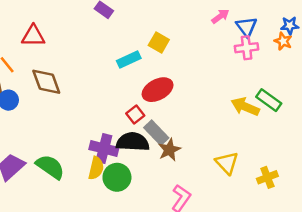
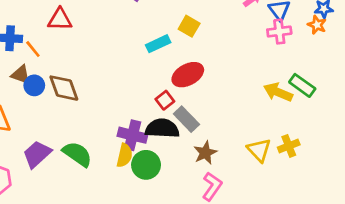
brown diamond: (46, 82) -> (64, 88), moved
brown star: (169, 150) -> (205, 153), moved
yellow cross: (267, 177) -> (289, 146), moved

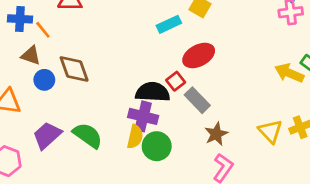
blue circle: (34, 85) -> (44, 80), moved
black semicircle: (162, 128) -> (153, 92), moved

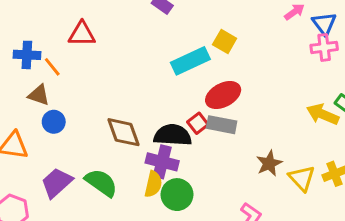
cyan rectangle: (169, 24) -> (190, 61), size x1.4
brown diamond: (74, 69) -> (124, 132), moved
gray rectangle: (197, 100) -> (222, 125), moved, turned -35
brown star: (216, 134) -> (269, 163), moved

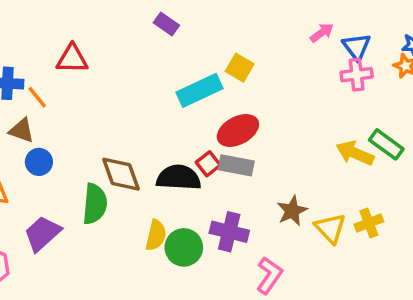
purple cross: (162, 162) -> (229, 232), moved
green semicircle: (101, 183) -> (95, 204), moved, turned 60

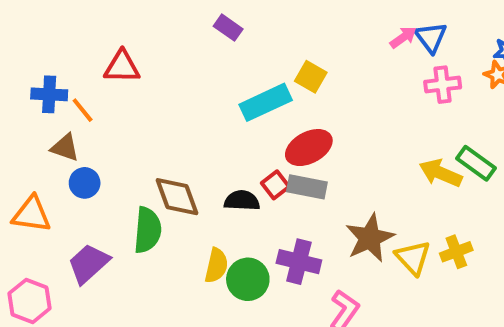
blue triangle: (357, 47) -> (431, 37), moved
black semicircle: (179, 178) -> (242, 201), size x0.7
brown star: (292, 211) -> (370, 238), size x1.4

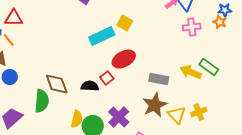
red triangle: (122, 67) -> (14, 18), moved
gray rectangle: (307, 187) -> (159, 79), moved
purple cross: (299, 262) -> (119, 117), turned 30

